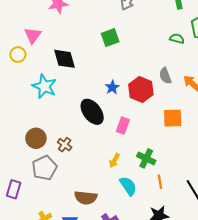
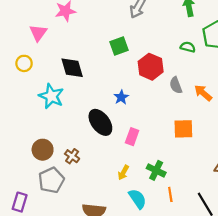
pink triangle: (33, 35) -> (38, 33), moved
red hexagon: (141, 90) -> (151, 67), moved

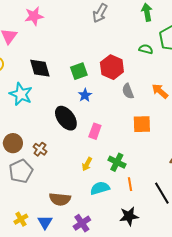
green square: (119, 46) -> (79, 71), moved
gray semicircle: (176, 85) -> (128, 91), moved
cyan semicircle: (138, 199) -> (100, 188), turned -72

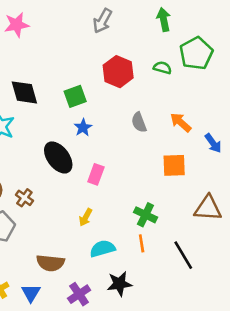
red hexagon: (112, 67) -> (118, 72), moved
orange square: (142, 124) -> (174, 165), moved
green cross: (117, 162) -> (145, 215), moved
black star: (129, 216) -> (119, 284), moved

